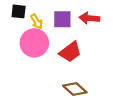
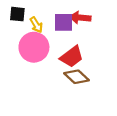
red arrow: (89, 18) -> (80, 18), moved
brown diamond: (75, 89) -> (76, 77), moved

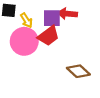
red trapezoid: (72, 57) -> (49, 36), moved
brown diamond: (76, 77) -> (78, 71), moved

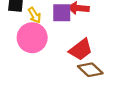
red trapezoid: (49, 36) -> (81, 50), moved

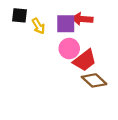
pink circle: (32, 38) -> (69, 49), moved, size x0.7

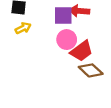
yellow arrow: (38, 26) -> (23, 28), moved, turned -84

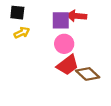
red trapezoid: (82, 51) -> (68, 65), moved

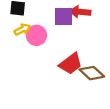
pink circle: (64, 44) -> (36, 35), moved

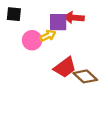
yellow arrow: (22, 29) -> (48, 36), moved

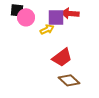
pink circle: (32, 40) -> (26, 17), moved
brown diamond: (85, 76) -> (69, 80), moved

